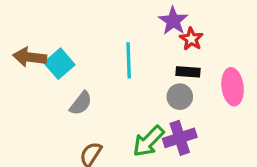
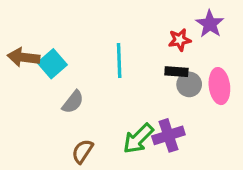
purple star: (173, 21) -> (210, 24), moved
red star: (191, 39) -> (180, 40), turned 30
gray circle: (180, 97) -> (189, 84), moved

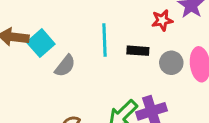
black rectangle: (176, 72) -> (138, 51), moved
gray semicircle: (73, 102) -> (65, 66), moved

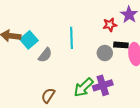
black rectangle: (138, 51) -> (121, 45), moved
gray circle: (171, 63) -> (105, 53), moved

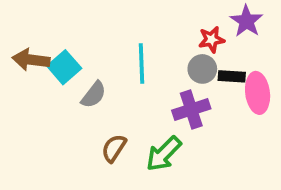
gray circle: (105, 53) -> (202, 69), moved
purple cross: (103, 85) -> (191, 109), moved
brown semicircle: (48, 95) -> (114, 148), moved

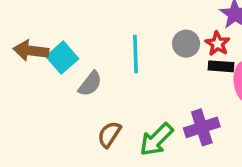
red star: (212, 40) -> (217, 44), moved, turned -30
gray circle: (202, 69) -> (186, 44), moved
purple cross: (191, 109) -> (202, 127), moved

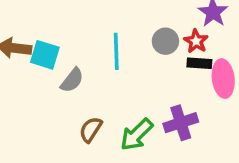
cyan square: (62, 58) -> (45, 55), turned -32

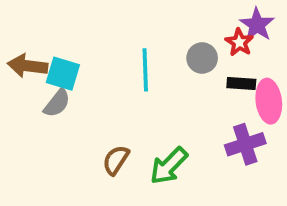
red star: (196, 41) -> (239, 42), moved
gray semicircle: (72, 80) -> (57, 103), moved
purple cross: (181, 123) -> (245, 144), moved

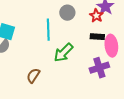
gray circle: (202, 58) -> (67, 13), moved
green arrow: (169, 166) -> (63, 53), moved

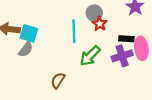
red star: (96, 16) -> (100, 24), moved
purple cross: (99, 68) -> (122, 56), moved

